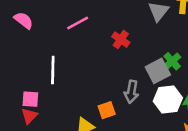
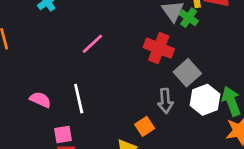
pink semicircle: (24, 20) -> (40, 100), moved
red cross: (121, 40) -> (159, 48), moved, size x1.5
green cross: (172, 61) -> (189, 18), moved

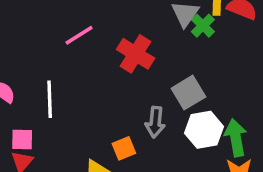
red cross: (159, 48) -> (136, 54), moved

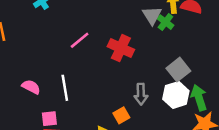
gray square: (188, 93) -> (178, 70), moved

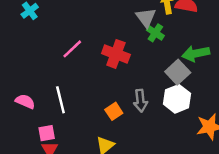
green cross: (165, 22) -> (155, 33), moved
green arrow: (199, 98) -> (196, 53), moved, turned -80
orange square: (121, 115) -> (114, 111), moved

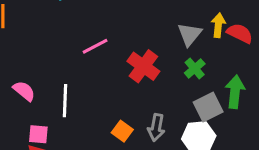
green cross: (155, 33) -> (195, 68), moved
green arrow: (196, 53) -> (235, 92), turned 92
orange square: (114, 111) -> (122, 131), turned -36

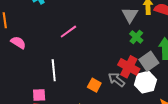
red cross: (143, 66) -> (129, 67), moved
pink semicircle: (24, 91) -> (18, 43), moved
gray arrow: (156, 128) -> (116, 80), turned 126

